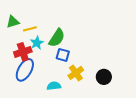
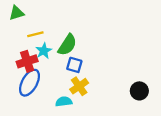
green triangle: (13, 22) -> (17, 13), moved
yellow cross: (76, 73) -> (79, 86), moved
black circle: (104, 77) -> (139, 91), moved

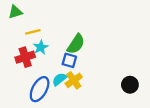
green semicircle: (67, 45) -> (76, 44), moved
blue ellipse: (30, 83) -> (40, 89), moved
cyan semicircle: (64, 102) -> (59, 79), moved, turned -32

